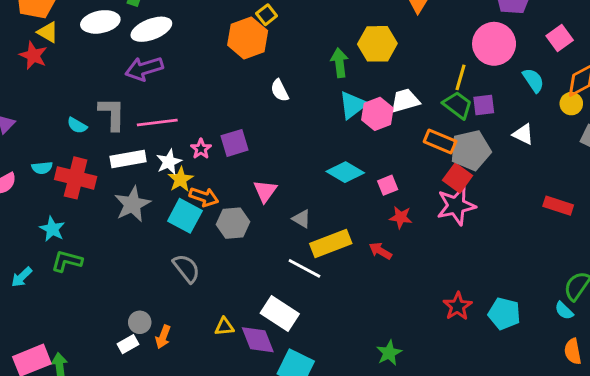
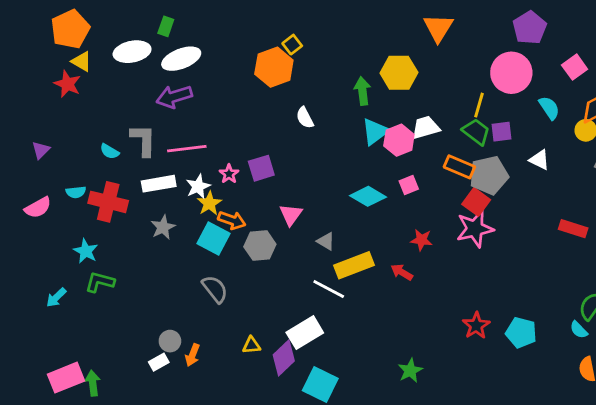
pink square: (388, 185) -> (409, 185), moved
gray star: (132, 204) -> (163, 227), size x0.7
white rectangle: (280, 314) -> (305, 333), turned -64
purple diamond: (258, 340) -> (284, 358), turned 68

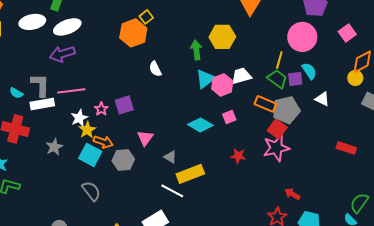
cyan semicircle: (549, 108) -> (309, 71), moved
white rectangle: (159, 184) -> (42, 104), moved
red arrow: (402, 272) -> (292, 194), moved

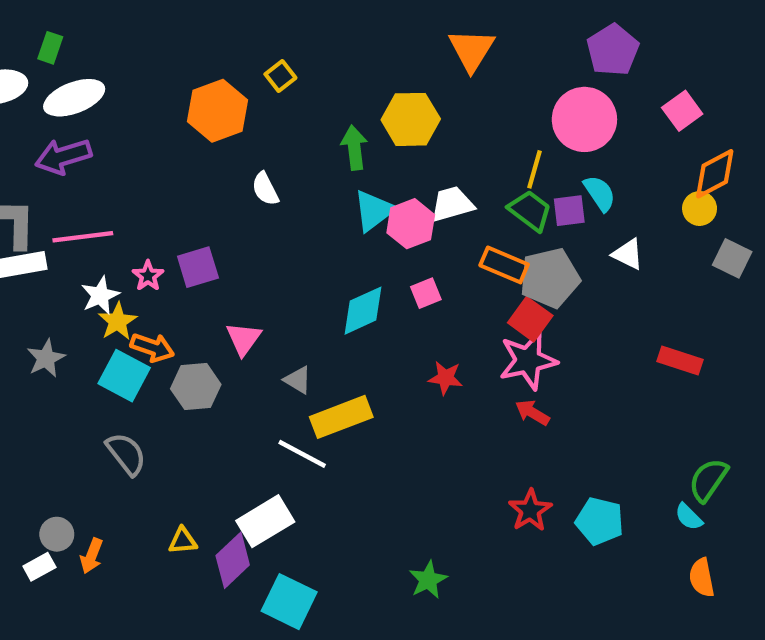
yellow square: (146, 17) -> (280, 76), moved
cyan diamond: (200, 125) -> (363, 311), turned -55
red arrow: (292, 194) -> (532, 413), moved

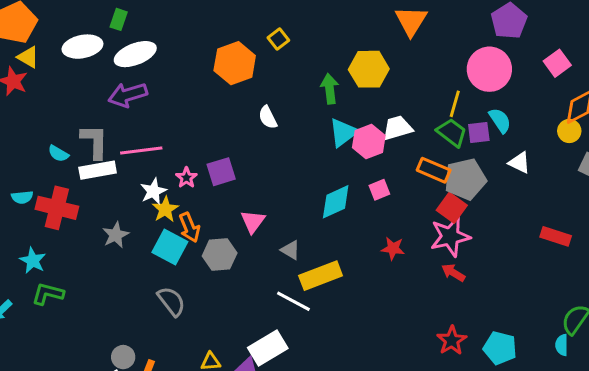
orange arrow: (152, 347) -> (189, 227), turned 48
cyan semicircle: (689, 517) -> (562, 345), turned 45

